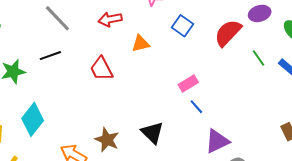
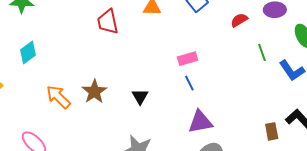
red semicircle: (228, 33) -> (239, 20), size x0.6
cyan diamond: (33, 119) -> (28, 52), size x0.7
black triangle: (152, 133) -> (140, 97), size x0.7

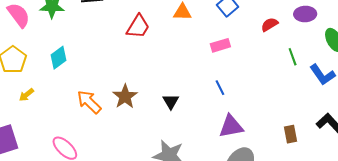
red trapezoid: (108, 22) -> (138, 27), turned -136
pink rectangle: (188, 59) -> (220, 45), moved
brown rectangle: (272, 131) -> (291, 134), moved

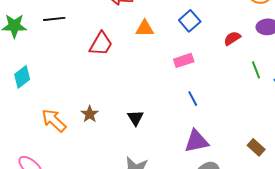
blue line: (220, 88) -> (193, 99), moved
brown star: (125, 96) -> (90, 114), size x0.7
brown rectangle: (291, 134) -> (256, 147), turned -36

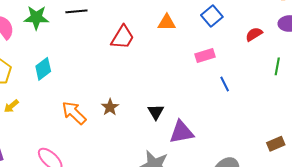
green line: (256, 70) -> (277, 66), turned 30
blue line: (193, 99) -> (225, 84), moved
purple triangle: (196, 141) -> (181, 132), moved
brown rectangle: (256, 147) -> (276, 144), turned -66

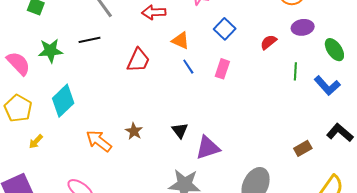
orange triangle: (167, 23) -> (181, 41), turned 30
pink rectangle: (205, 55) -> (222, 69), turned -48
cyan diamond: (43, 69) -> (63, 101), size x1.4
blue line: (225, 84) -> (188, 67), moved

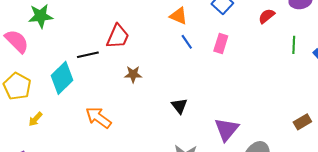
black line: (90, 40) -> (88, 55), moved
green star: (50, 51) -> (41, 16), moved
red trapezoid: (138, 60) -> (118, 36), moved
brown star: (134, 131) -> (133, 74), moved, turned -30
purple triangle: (208, 148) -> (227, 129), moved, turned -32

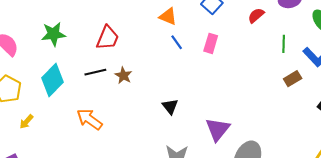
green star: (41, 16) -> (53, 34), moved
black line: (88, 55) -> (95, 72), moved
brown star: (133, 74) -> (123, 75), turned 30
brown rectangle: (302, 122) -> (293, 79), moved

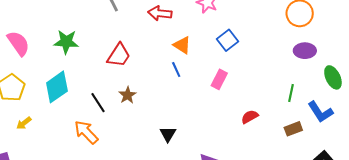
red semicircle: (256, 15) -> (250, 117), moved
blue line: (177, 42) -> (176, 70), moved
black line: (95, 72) -> (98, 103), moved, turned 60

